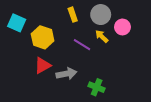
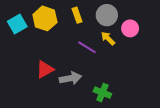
cyan square: (17, 23) -> (17, 24), turned 36
yellow hexagon: (43, 37) -> (45, 18), moved

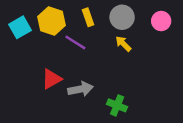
pink circle: (130, 28) -> (161, 21), moved
purple line: (87, 47) -> (75, 42), moved

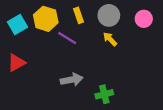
red triangle: (52, 79) -> (16, 63), moved
green cross: (117, 105) -> (104, 94), turned -36

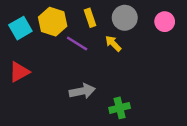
yellow arrow: (110, 39) -> (113, 44), moved

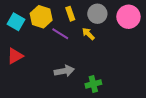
pink circle: (165, 22) -> (128, 17), size x1.5
cyan square: (20, 28) -> (16, 22), turned -30

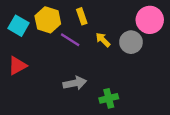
gray circle: (97, 14) -> (131, 42), moved

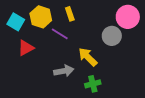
yellow arrow: (103, 40) -> (88, 57), moved, size x1.5
red triangle: (17, 66) -> (26, 48), moved

